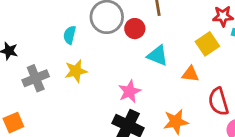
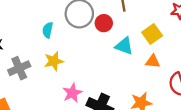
yellow square: (207, 44) -> (152, 34), moved
pink star: (130, 91) -> (72, 93), moved

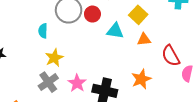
gray cross: (19, 68) -> (48, 82), moved

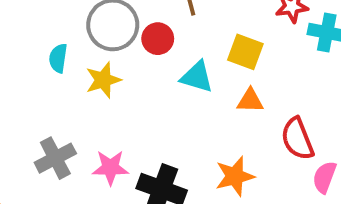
yellow square: (138, 15) -> (245, 52), turned -30
yellow star: (54, 58) -> (103, 80), moved
pink star: (77, 83) -> (110, 168), turned 30

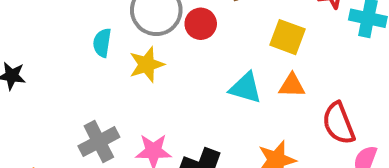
cyan triangle: (197, 77) -> (246, 88), moved

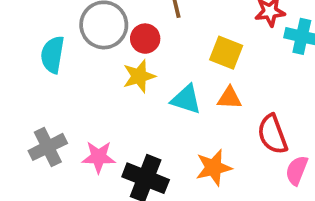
cyan semicircle: (102, 43) -> (53, 55), size x1.4
yellow star: (147, 65) -> (139, 76), moved

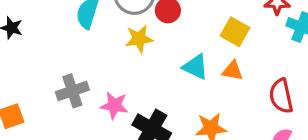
yellow star: (139, 76) -> (139, 39), moved
red semicircle: (272, 134) -> (281, 96), moved

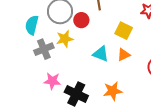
orange triangle: (232, 71) -> (124, 55), turned -32
gray cross: (72, 91) -> (44, 49), moved

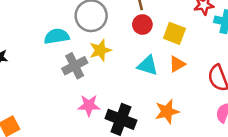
red circle: (81, 20) -> (142, 25), moved
cyan semicircle: (32, 25) -> (57, 36), turned 72

